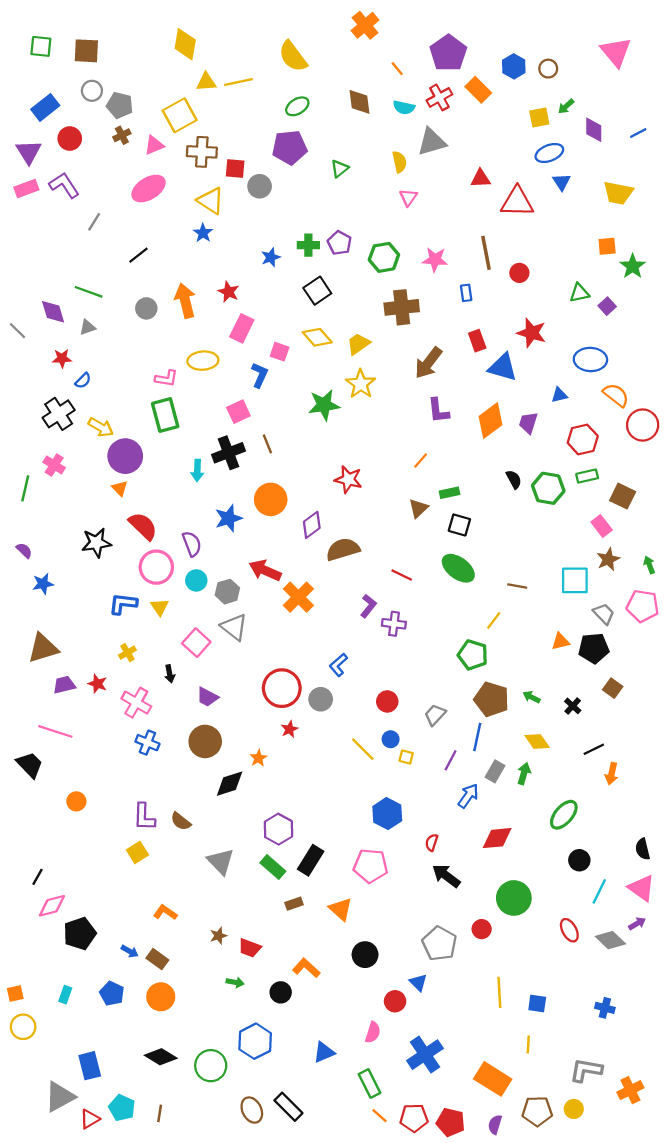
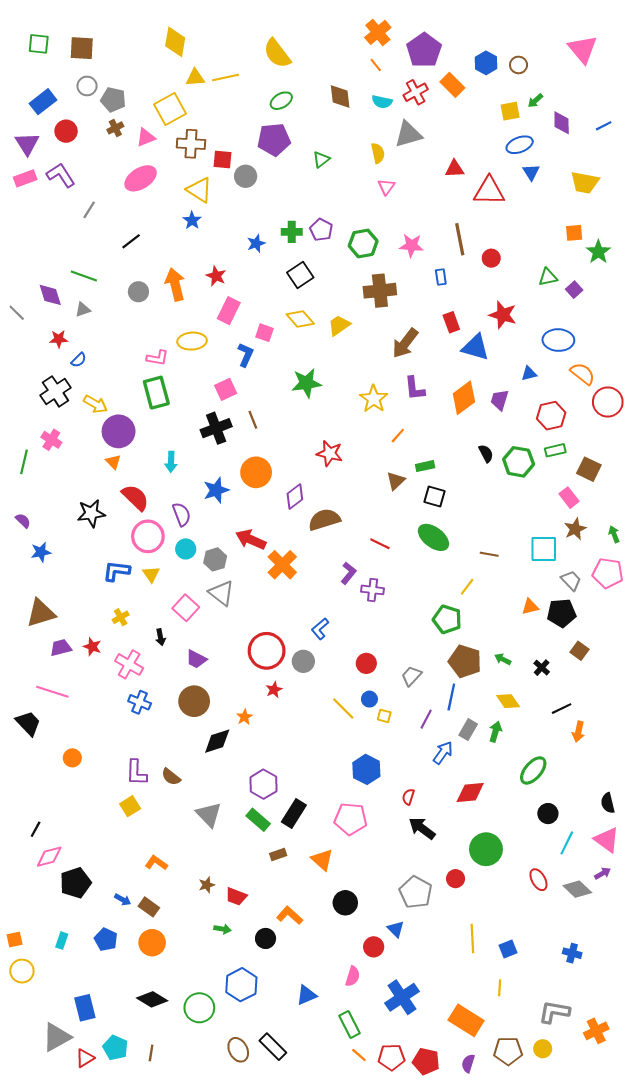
orange cross: (365, 25) -> (378, 32), moved
yellow star: (361, 384) -> (374, 399), moved
cyan arrow: (197, 471) -> (171, 462), moved
blue square: (537, 1003) -> (508, 949), turned -30

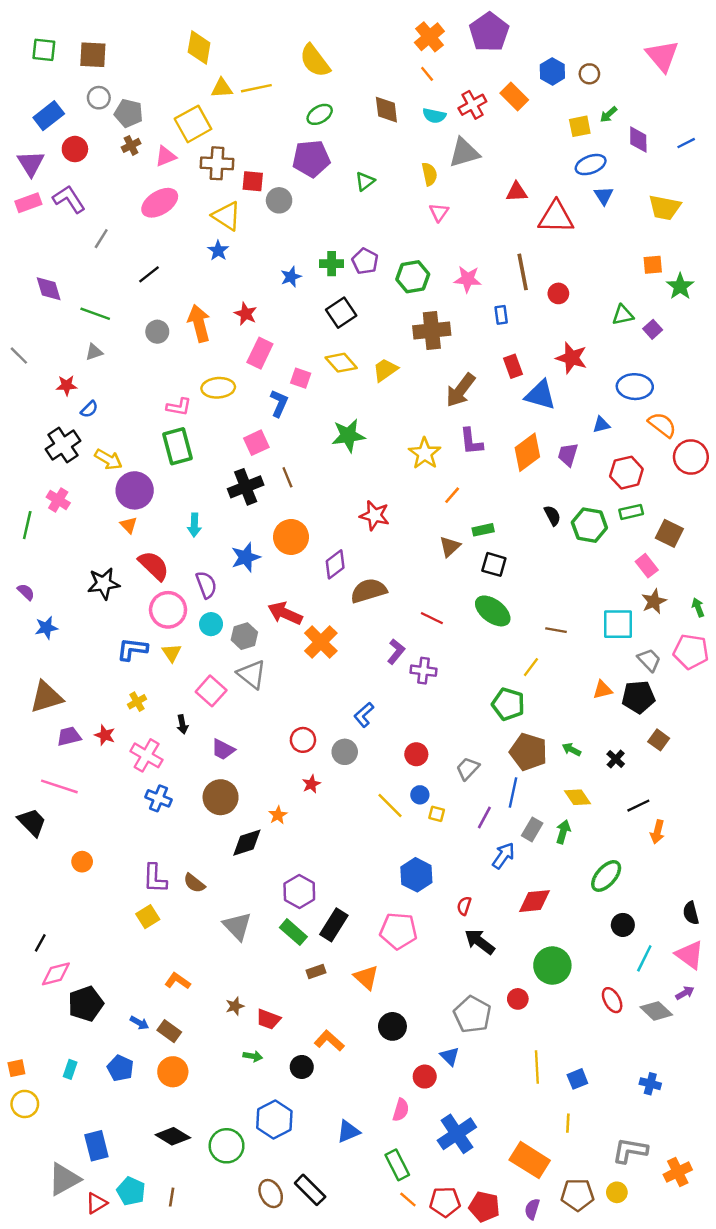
purple pentagon: (424, 50) -> (489, 32), moved
purple diamond: (50, 295) -> (49, 289), moved
red circle: (267, 651) -> (303, 740), size x0.6

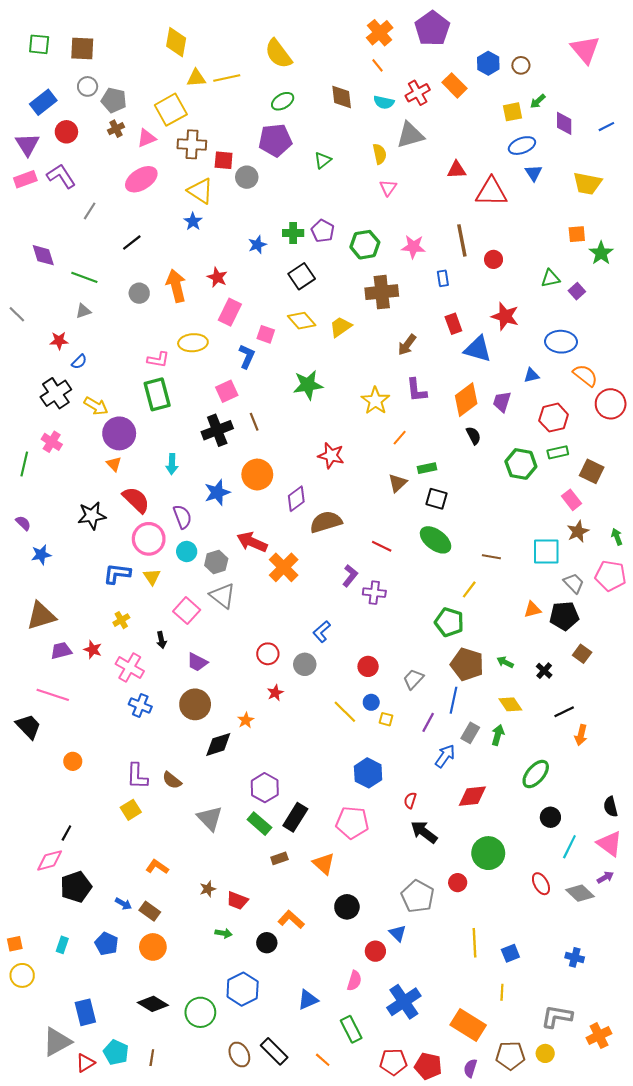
brown arrow: (460, 390) -> (407, 345), size x0.7
black semicircle: (552, 515) -> (473, 436), moved
black line: (40, 943) -> (66, 833), moved
orange line: (408, 1199) -> (323, 1060), moved

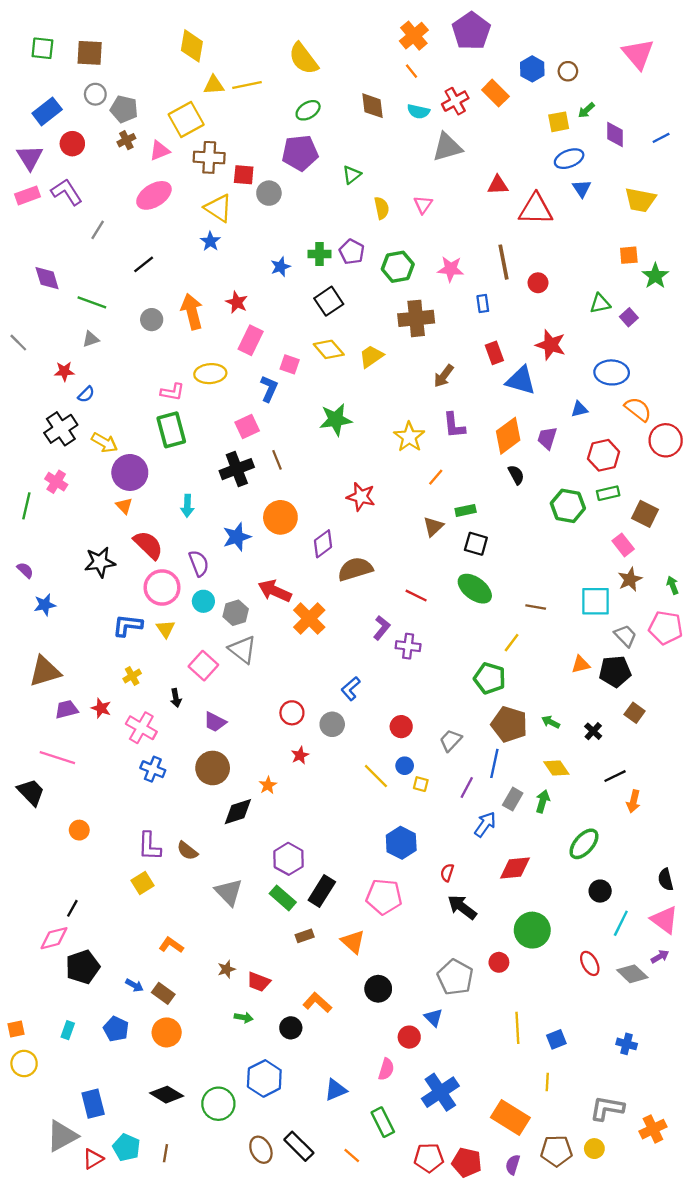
yellow semicircle: (380, 154) -> (382, 208), moved

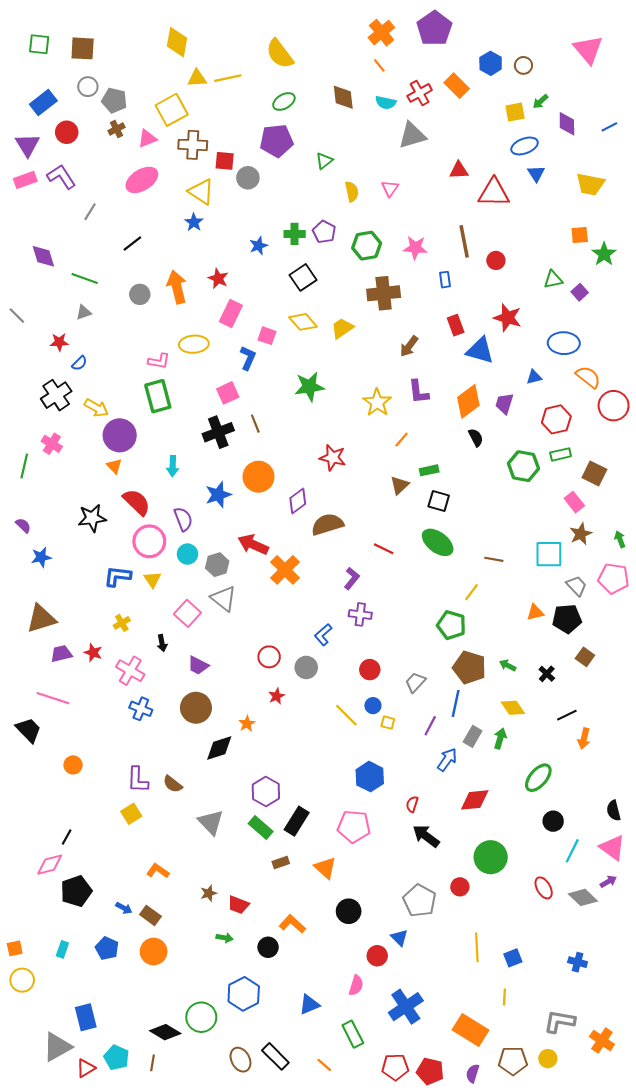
purple cross: (408, 646) -> (360, 614), moved
black diamond: (167, 1095) -> (165, 1032), moved
orange cross: (653, 1129) -> (602, 1041), turned -30

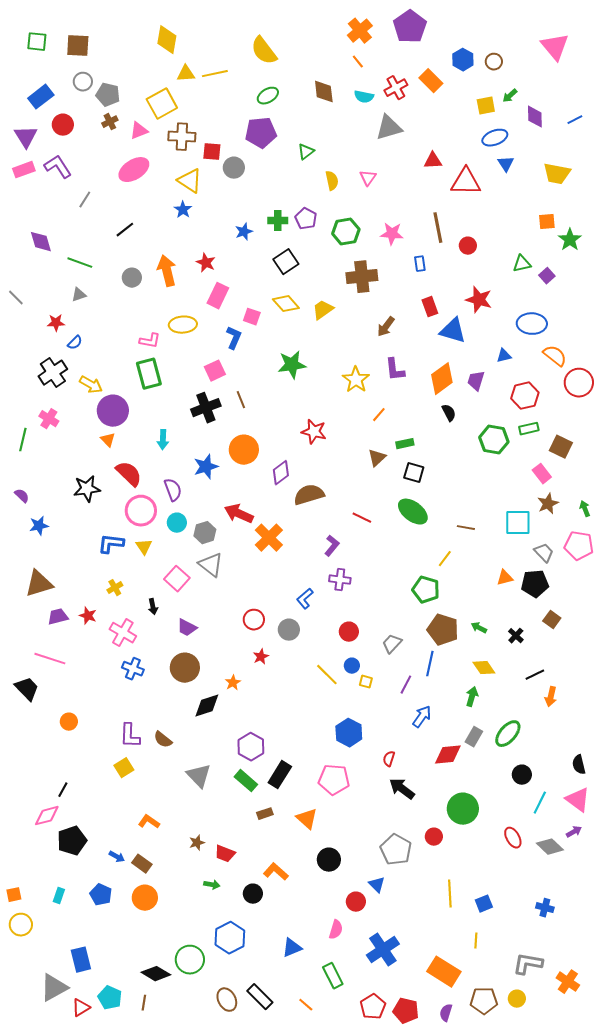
gray rectangle: (473, 736) -> (474, 737), moved
red pentagon: (395, 1067) -> (373, 1007), turned -30

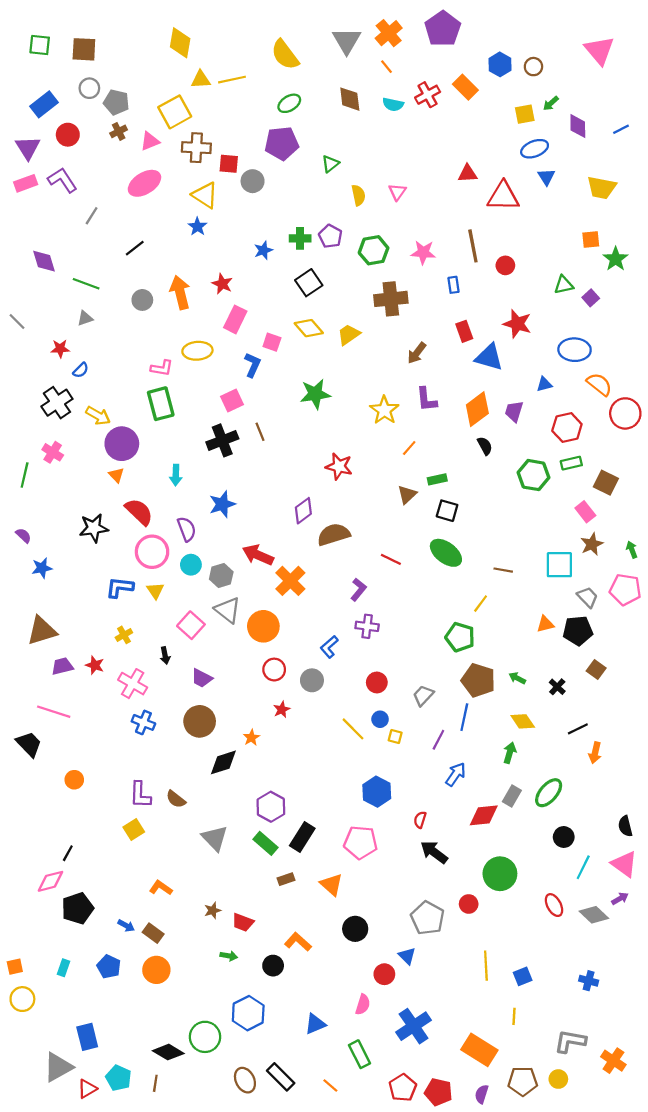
gray triangle: (389, 128) -> (347, 41), moved, turned -44
orange circle: (244, 450) -> (263, 626), moved

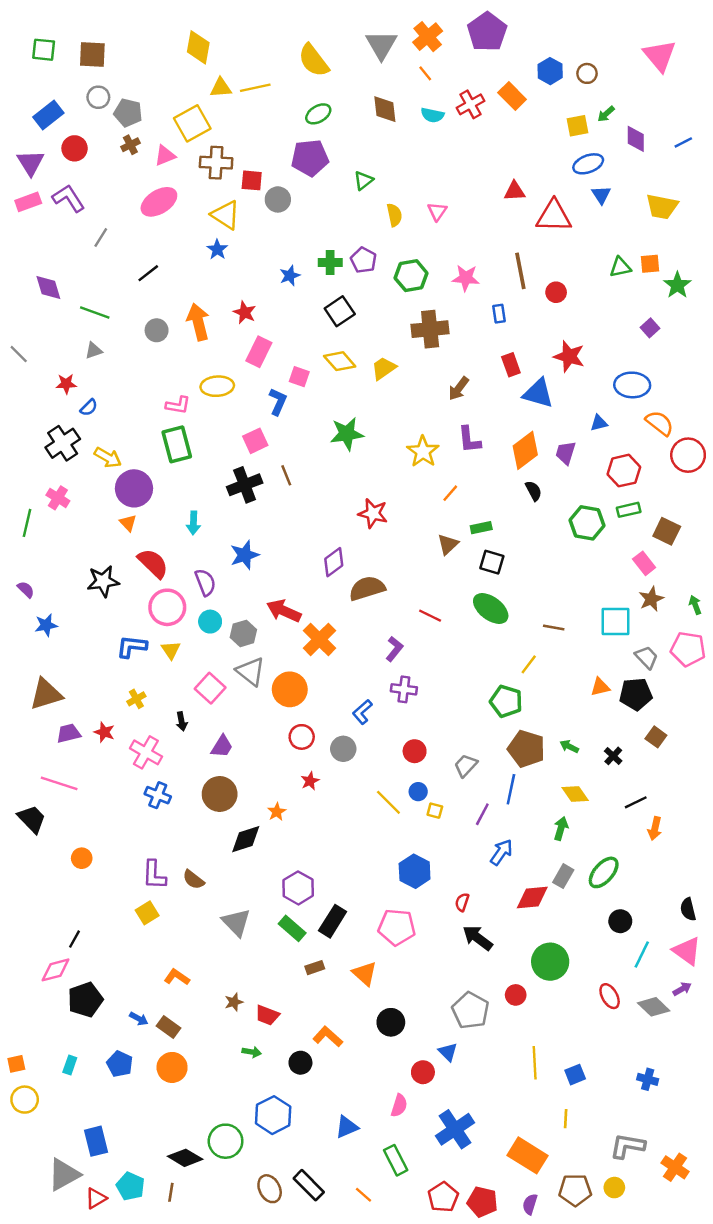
green triangle: (564, 285) -> (620, 267), moved
purple trapezoid: (202, 678) -> (222, 746), turned -85

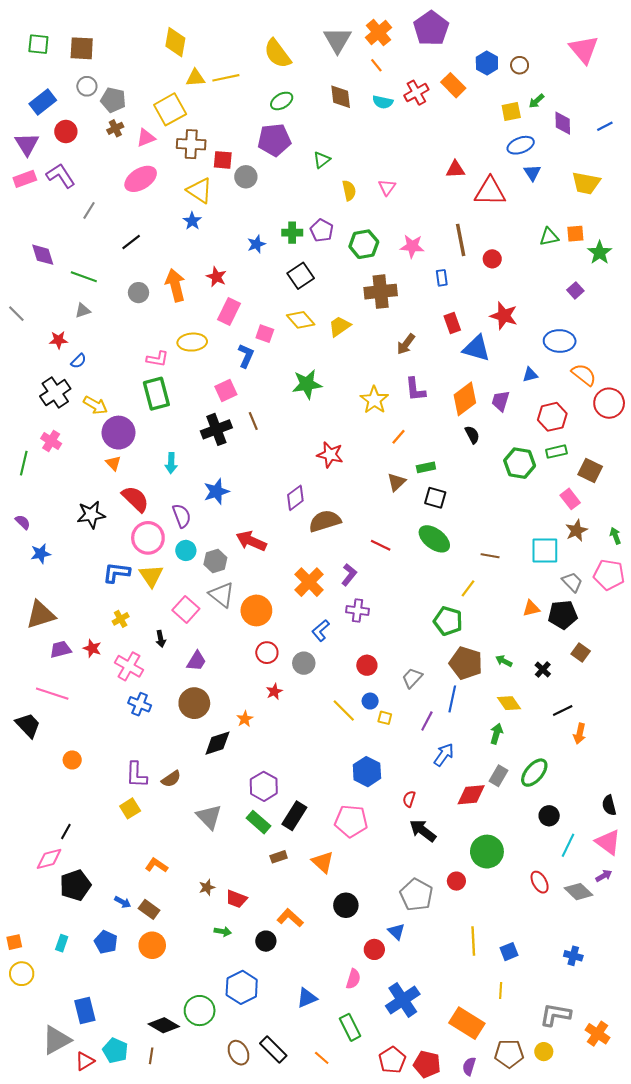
orange cross: (319, 639) -> (309, 582), moved
yellow triangle: (171, 650) -> (151, 576), size x1.4
brown semicircle: (193, 880) -> (171, 779), turned -72

